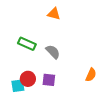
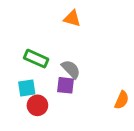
purple square: (49, 80) -> (66, 85), moved
cyan square: (18, 86) -> (27, 88), moved

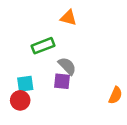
green rectangle: (36, 59) -> (43, 46), moved, turned -45
red circle: (37, 105) -> (20, 100), moved

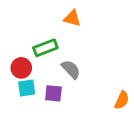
purple square: (62, 81) -> (53, 93), moved
red circle: (20, 100) -> (21, 68), moved

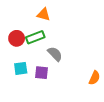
orange triangle: (72, 18) -> (44, 14), moved
red circle: (21, 68) -> (17, 38), moved

